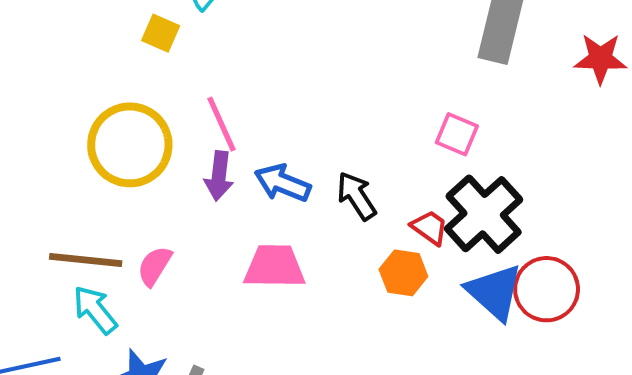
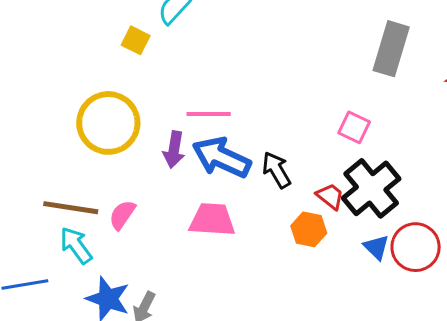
pink line: (221, 124) -> (209, 114), moved, turned -69
blue arrow: (283, 183) -> (221, 157), size x1.4
blue triangle: (494, 292) -> (376, 247), size x0.6

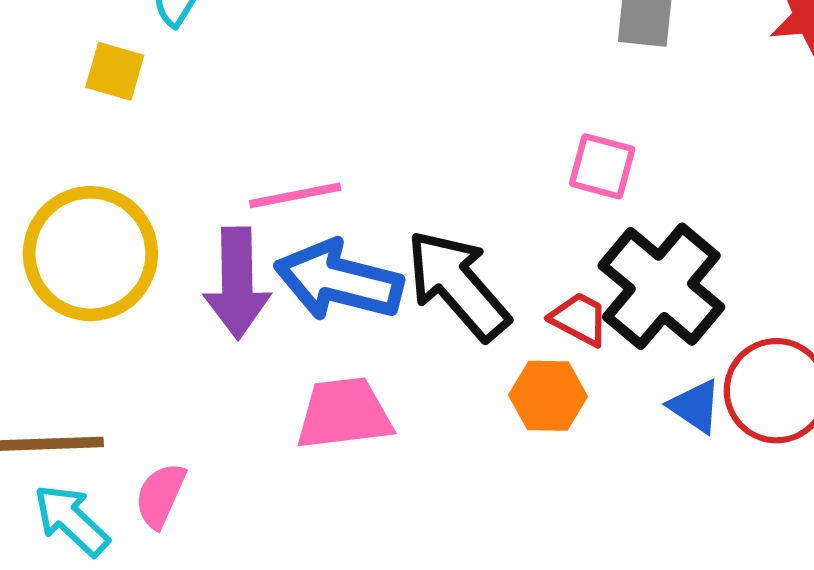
purple arrow: (174, 150) -> (237, 283), size x1.4
black arrow: (276, 170) -> (458, 285), size x1.5
pink semicircle: (122, 215) -> (160, 495), moved

